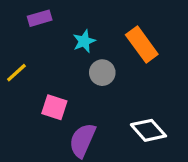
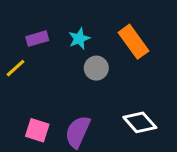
purple rectangle: (40, 18) -> (37, 39), moved
pink square: (54, 107) -> (37, 130), moved

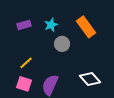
yellow line: (15, 68) -> (26, 63), moved

